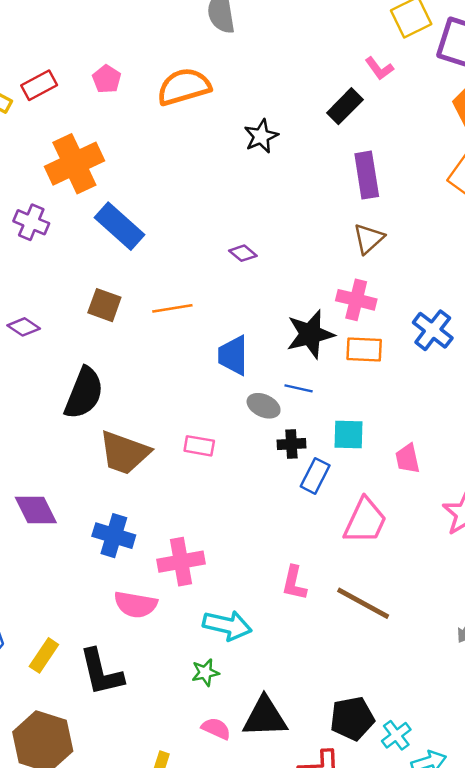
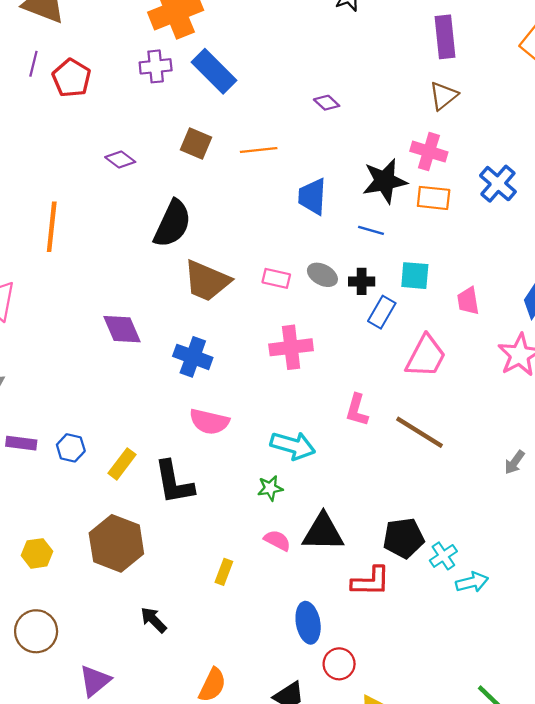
purple cross: (31, 222) -> (156, 66), moved, turned -32
gray ellipse: (264, 406) -> (322, 275), moved
pink cross: (181, 562) -> (291, 347), moved

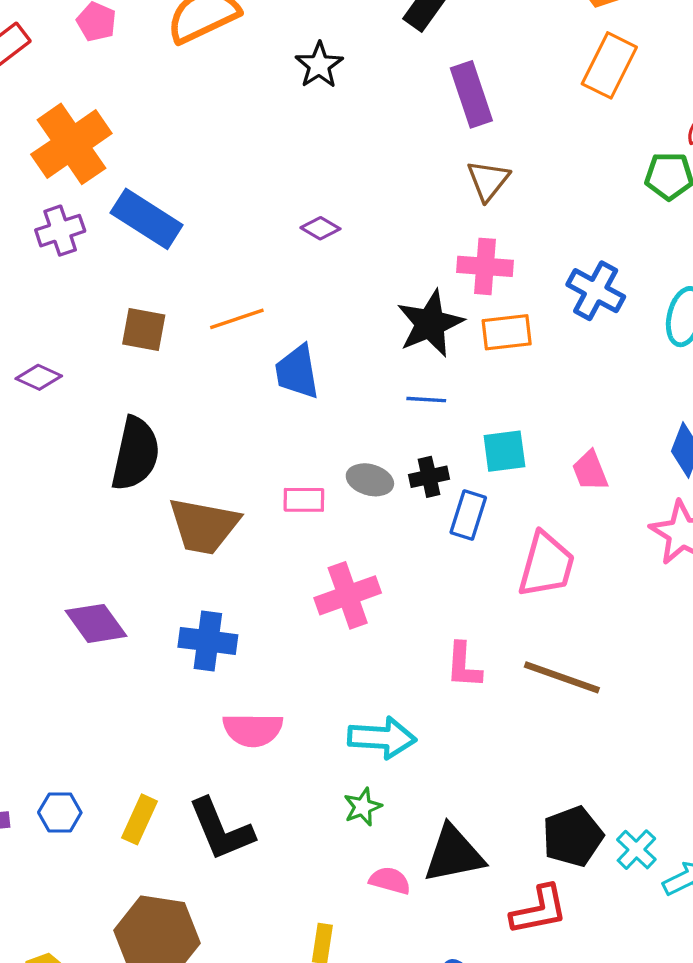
blue trapezoid: (312, 197) -> (297, 372), moved

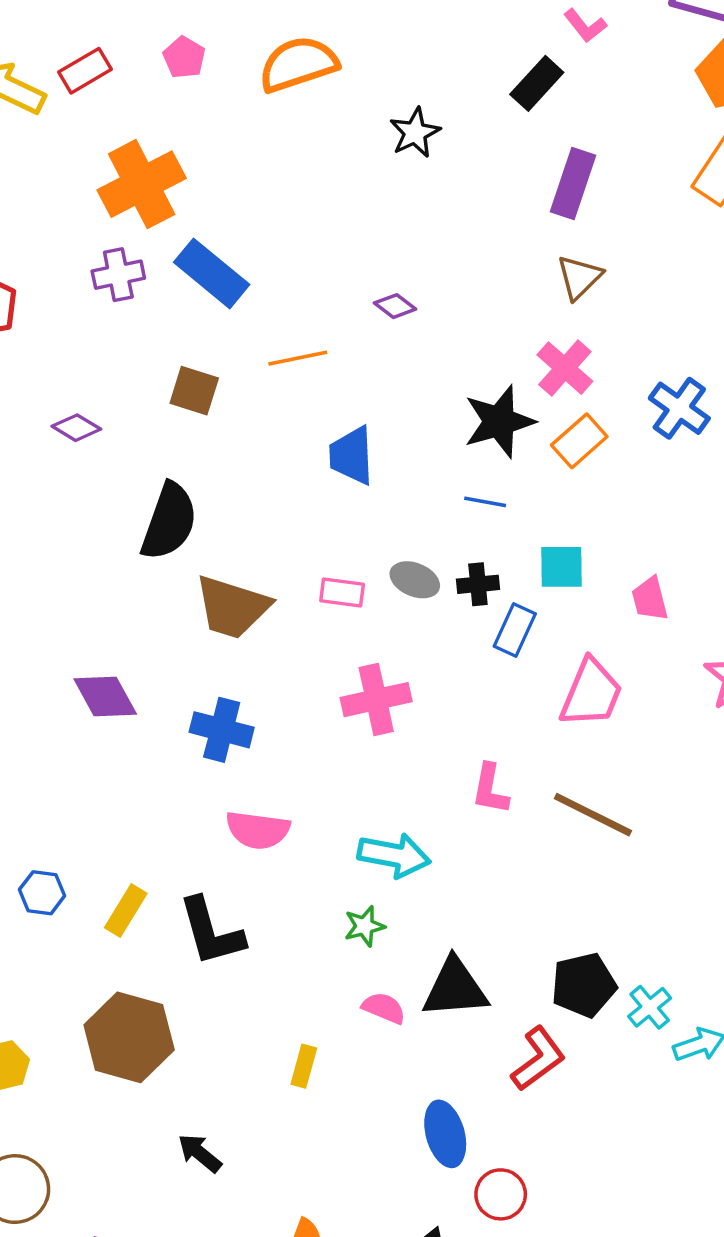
purple rectangle: (471, 94) -> (573, 184), turned 30
pink cross: (485, 266) -> (565, 368), turned 30
orange line: (237, 319) -> (298, 358), moved
orange rectangle: (507, 332) -> (579, 441), turned -42
red L-shape: (539, 910) -> (538, 1059), turned -32

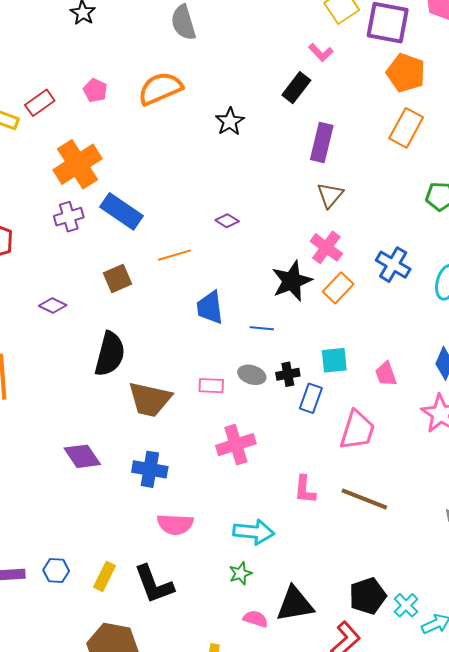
brown square: (194, 391) -> (117, 279), turned -36
blue line: (485, 502) -> (262, 328), moved

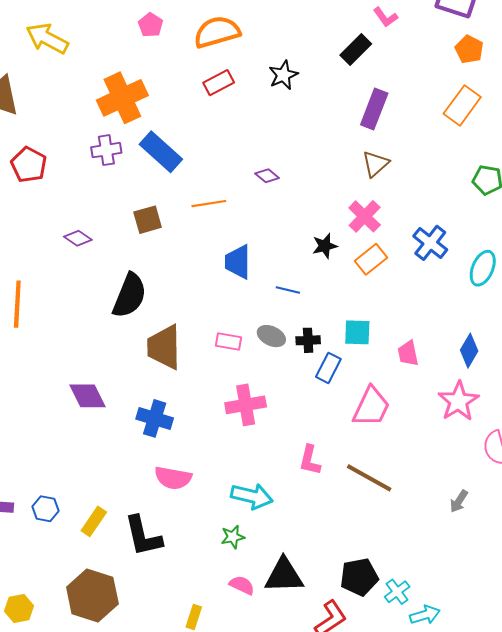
orange pentagon: (406, 73) -> (469, 49), size x0.7
red rectangle: (40, 103) -> (219, 83), moved
black star: (292, 281) -> (325, 246), size x0.6
brown trapezoid: (150, 399) -> (164, 347), turned 69

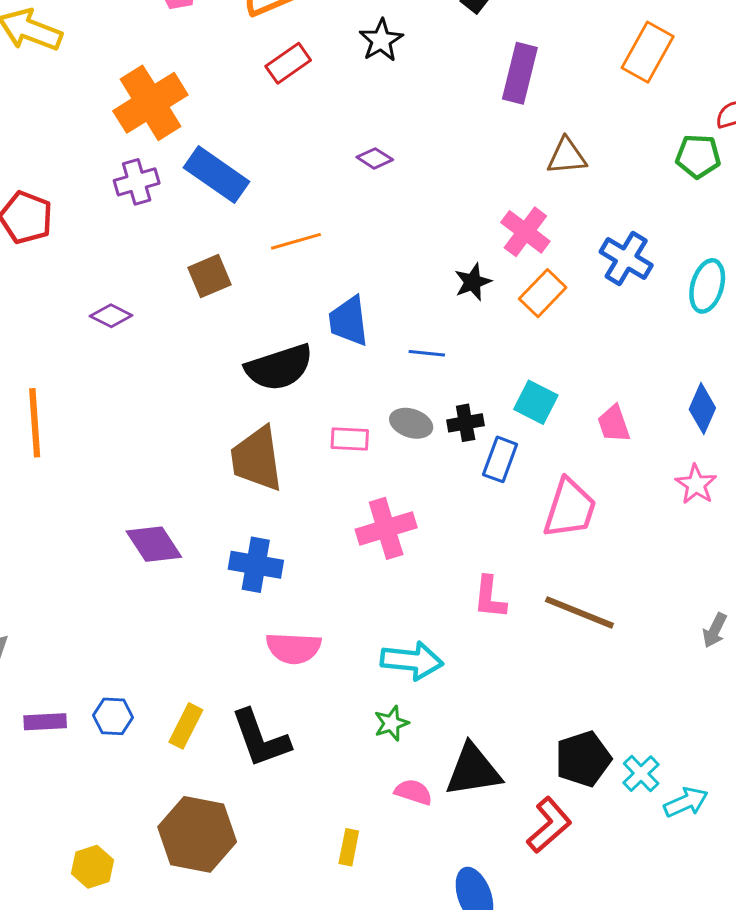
brown triangle: (375, 164) -> (567, 156), moved, turned 44
purple diamond: (267, 176) -> (375, 158), moved
black semicircle: (129, 295) -> (279, 367), moved, turned 57
cyan square: (357, 332) -> (536, 402), turned 32
pink star: (458, 401) -> (696, 484), size x0.7

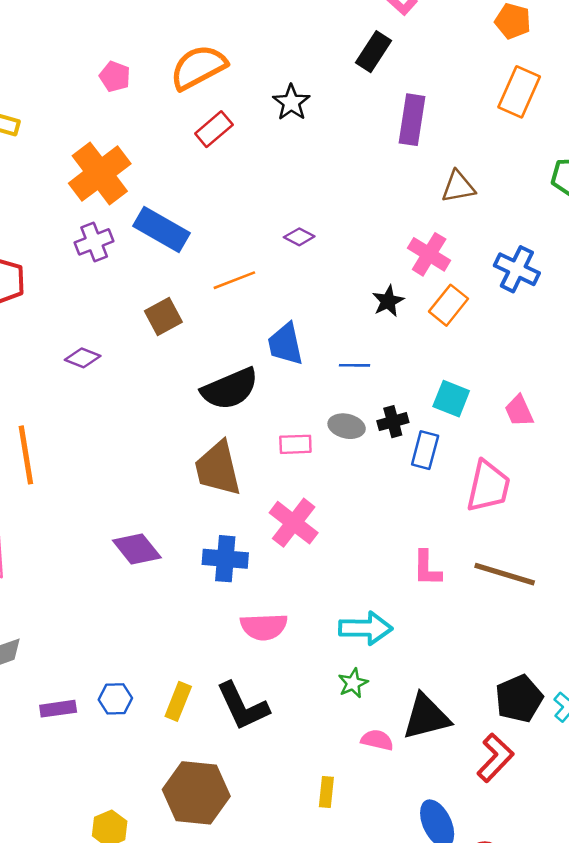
purple diamond: (375, 158) -> (299, 237), moved
pink cross: (386, 528) -> (294, 523), moved, turned -30

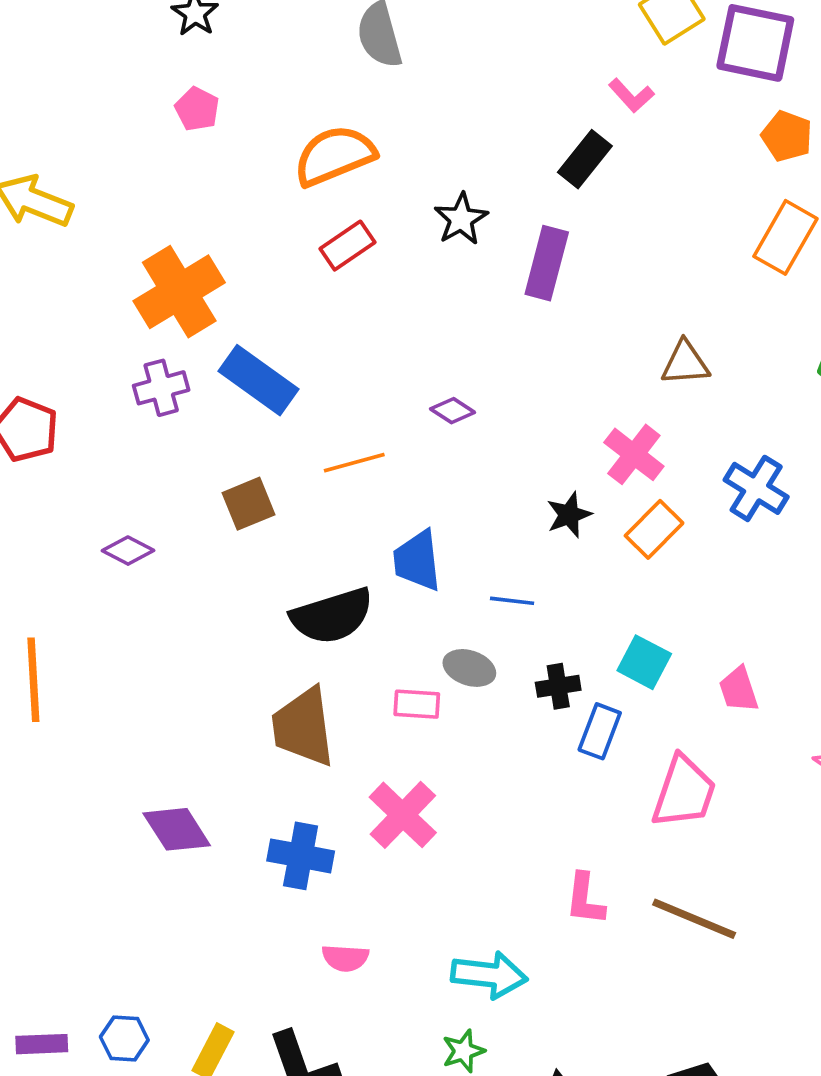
pink pentagon: (115, 76) -> (197, 109), moved
purple rectangle: (412, 120) -> (547, 263), moved
gray ellipse: (347, 426) -> (469, 668), moved
pink semicircle: (264, 627) -> (345, 958), size x0.7

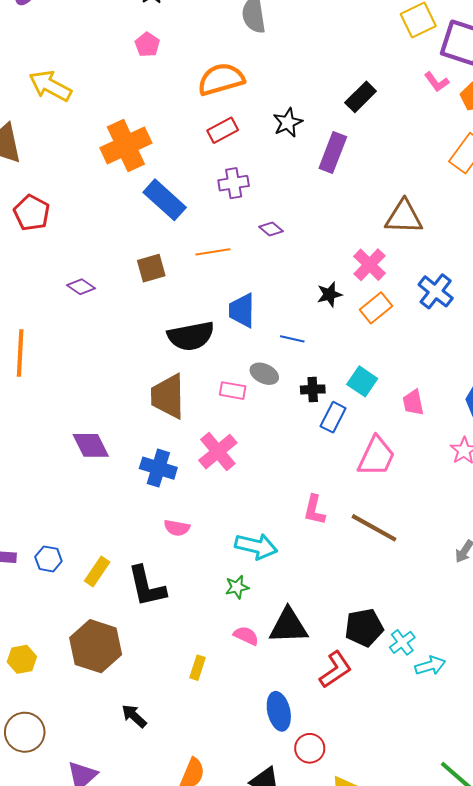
pink L-shape: (631, 95) -> (437, 82), moved
brown triangle: (685, 363) -> (404, 217), size x1.4
purple cross: (161, 388) -> (234, 183), moved

